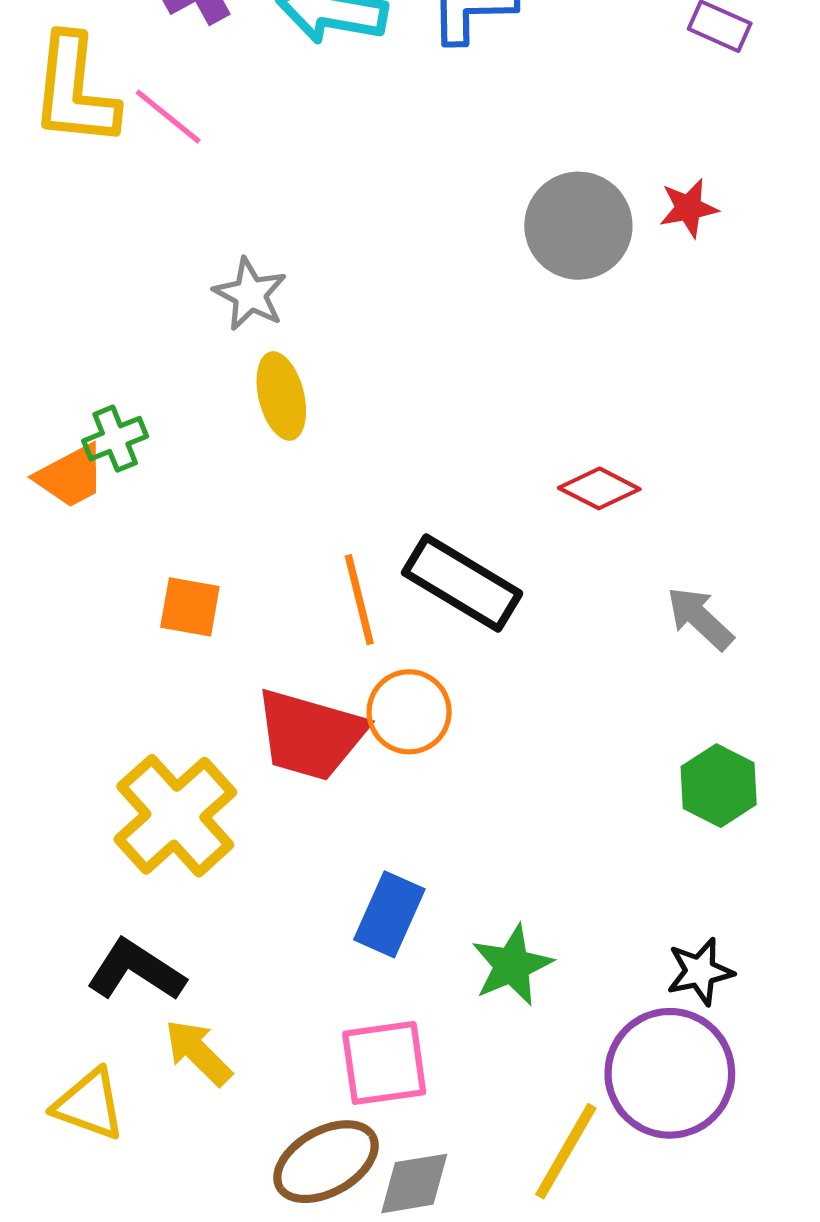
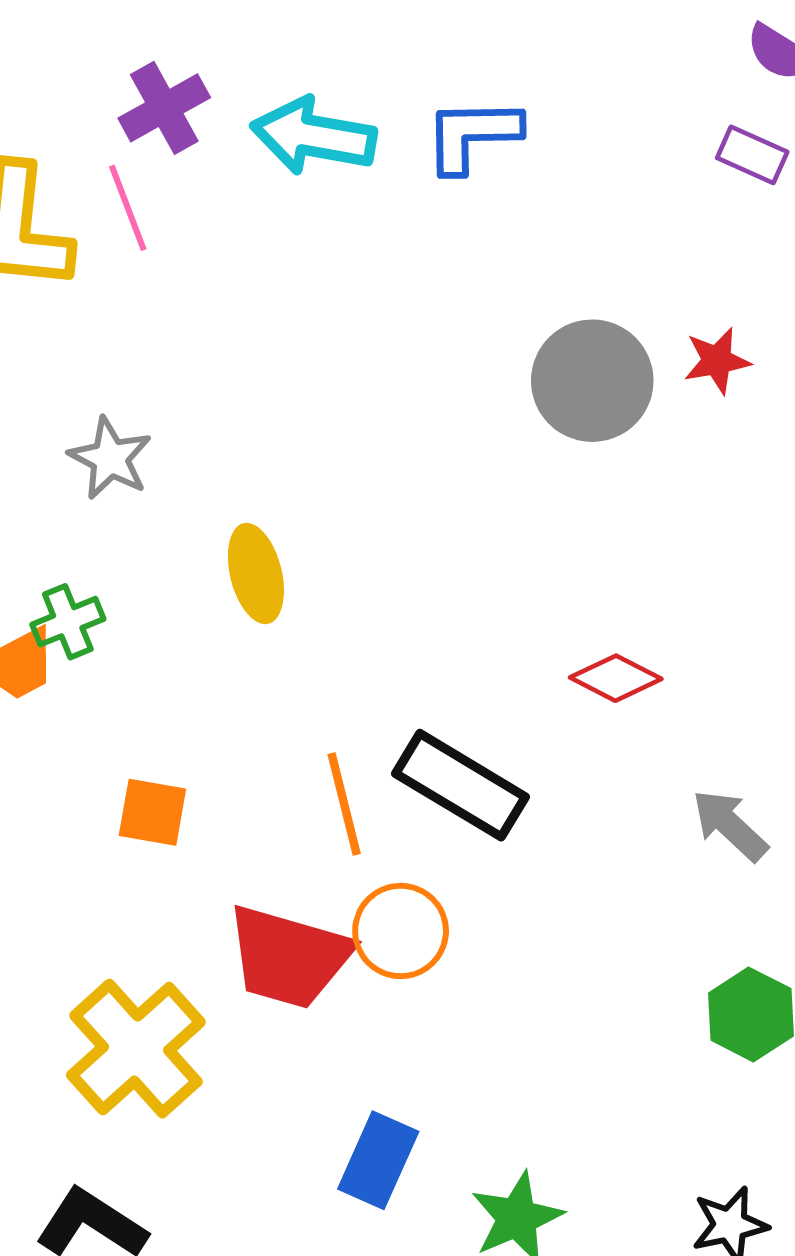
pink line: (168, 117) -> (128, 208), moved, turned 30
gray star: (250, 294) -> (110, 458), moved

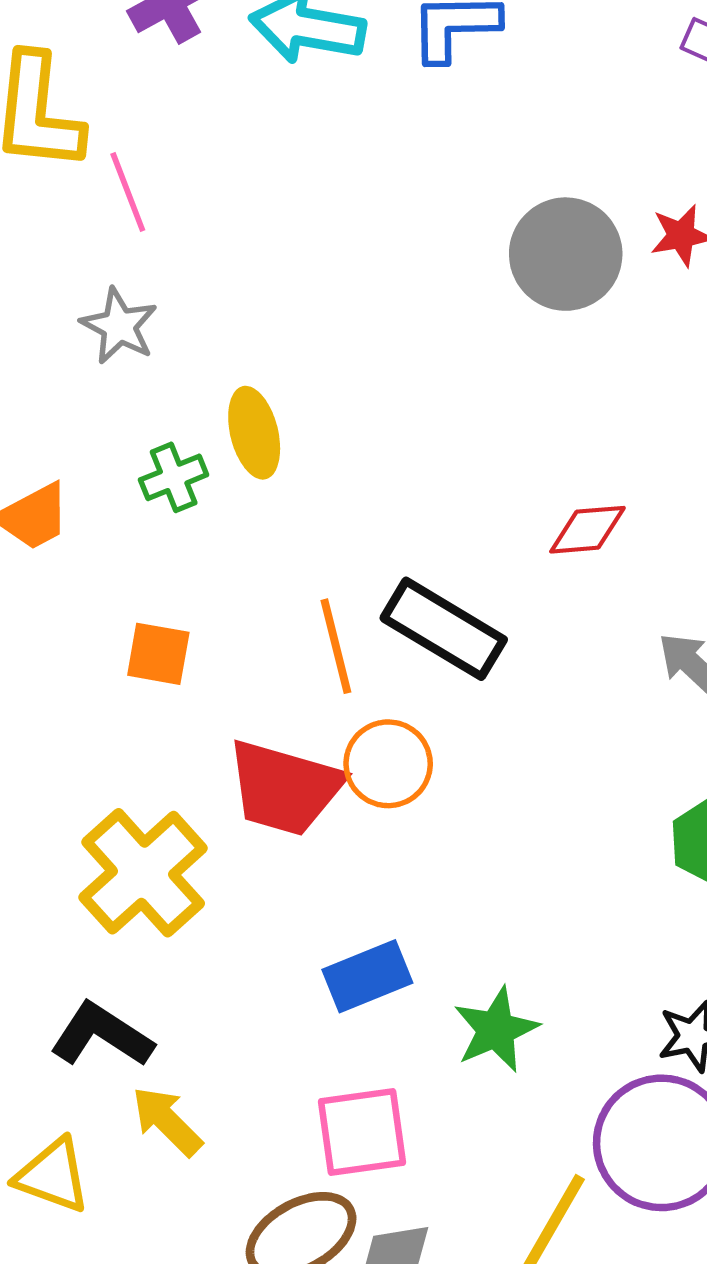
pink line: (128, 208) -> (128, 192), moved
green cross: (68, 622) -> (174, 477), moved
red diamond: (616, 678) -> (587, 530), turned -32
blue rectangle: (378, 1160) -> (367, 976), turned 44

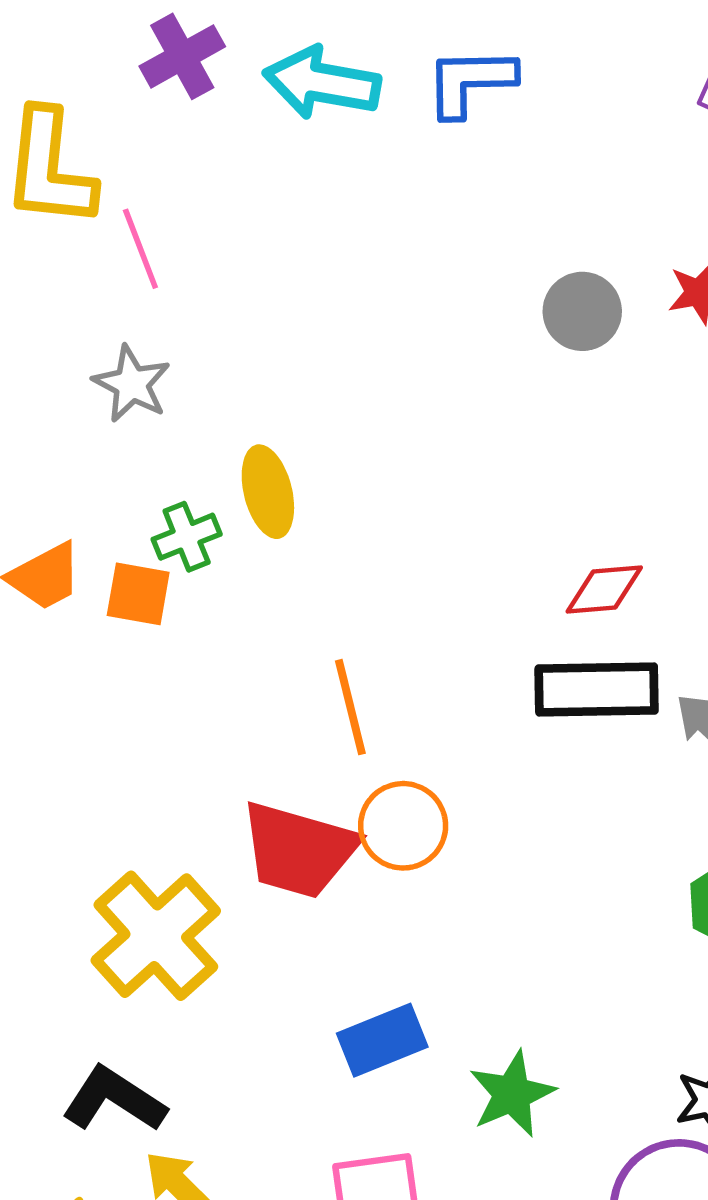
gray circle: (566, 254) -> (582, 311), size x0.7
black rectangle: (444, 629) -> (597, 689), moved, turned -32
orange square: (158, 654) -> (138, 594), moved

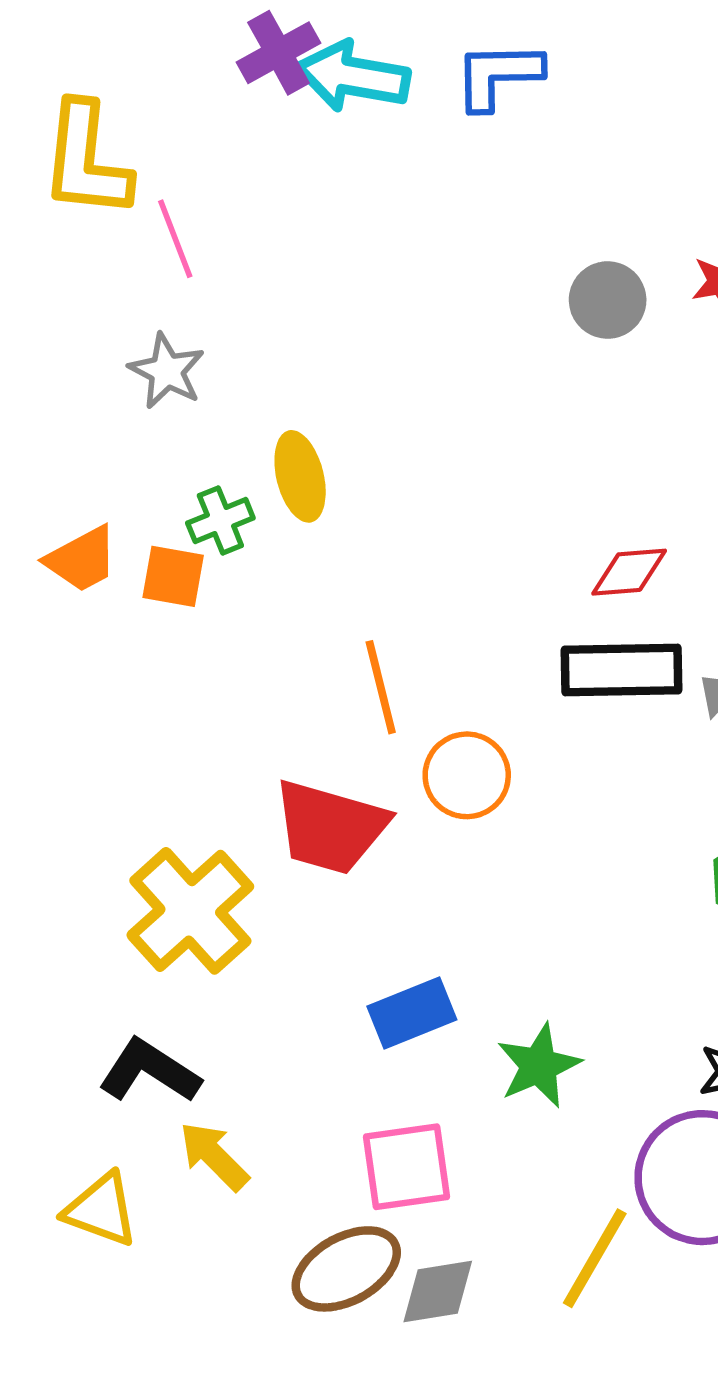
purple cross: (182, 56) -> (279, 53), moved
orange circle: (403, 826) -> (467, 775), moved

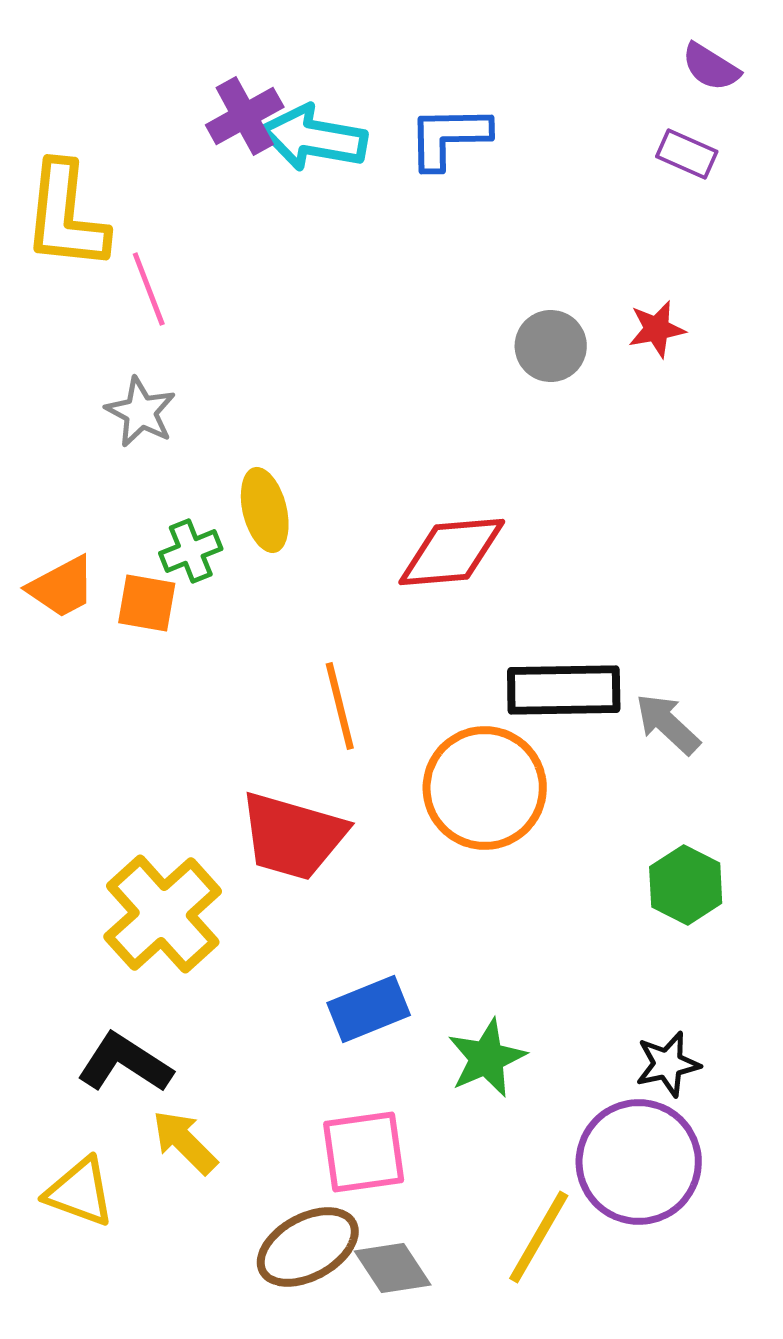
red diamond: (629, 572) -> (452, 552), moved, size x1.5
orange circle: (467, 775) -> (485, 788), moved, size x1.5
gray diamond: (438, 1292) -> (393, 1268), turned 66

